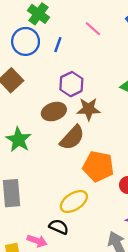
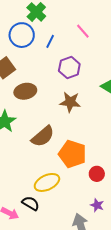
purple hexagon: (71, 84) -> (69, 68), moved
brown ellipse: (54, 112) -> (25, 91), moved
brown semicircle: (72, 138) -> (43, 136), moved

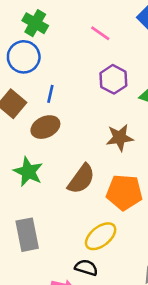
blue line: (50, 41) -> (50, 94), moved
purple hexagon: (69, 68) -> (113, 79), moved
brown star: (70, 102) -> (120, 138), moved

